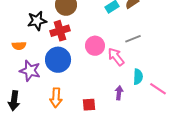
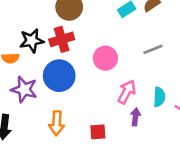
black star: (37, 21) -> (32, 41), moved
pink arrow: (116, 57) -> (127, 92), moved, turned 66

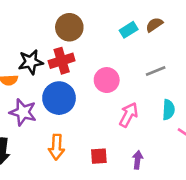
cyan semicircle: (159, 97) -> (168, 110), moved
purple arrow: (135, 117) -> (138, 160), moved

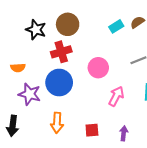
black star: (31, 62) -> (36, 30), moved, turned 30

